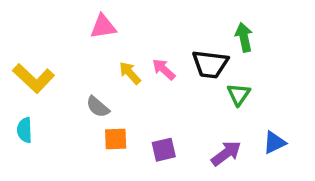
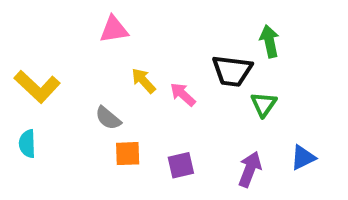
pink arrow: (164, 69) -> (183, 94), moved
purple arrow: (226, 153) -> (250, 169), turned -32

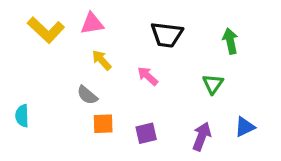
green arrow: (269, 41) -> (230, 41), moved
black trapezoid: (232, 71) -> (167, 35), moved
yellow arrow: (143, 81) -> (102, 60), moved
yellow L-shape: (37, 87) -> (46, 30), moved

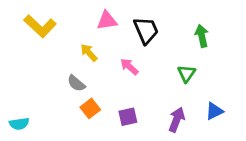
pink triangle: (92, 24) -> (107, 21), moved
black trapezoid: (167, 35) -> (146, 30), turned -120
cyan semicircle: (22, 116) -> (19, 124), moved, turned -96
orange square: (103, 124) -> (90, 108), turned -36

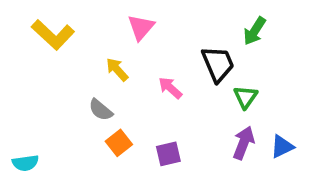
pink triangle: (107, 21) -> (141, 27), turned -40
black trapezoid: (146, 30) -> (218, 64), moved
green arrow: (202, 36) -> (255, 31), moved, turned -135
purple arrow: (177, 120) -> (244, 143), moved

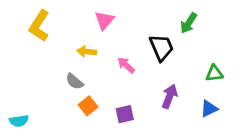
yellow L-shape: (53, 35) -> (39, 26), turned 80
yellow arrow: (117, 69) -> (87, 52), turned -42
green triangle: (245, 97) -> (214, 73), moved, turned 48
purple arrow: (244, 143) -> (170, 96), moved

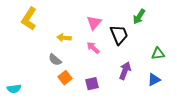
pink triangle: (104, 20) -> (94, 23), moved

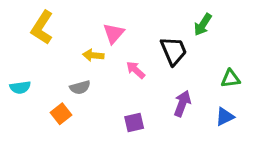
pink triangle: (94, 23) -> (114, 33), moved
gray semicircle: (55, 60) -> (80, 87), turned -56
orange square: (65, 78) -> (61, 114), moved
cyan semicircle: (14, 89) -> (20, 87), moved

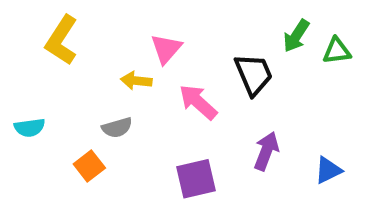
pink arrow: (136, 70) -> (198, 102), size x1.4
green triangle: (231, 79) -> (337, 51), moved
purple square: (134, 122) -> (196, 179), size x1.4

